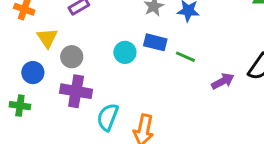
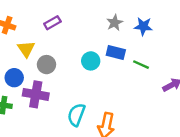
purple cross: (76, 91) -> (36, 94), moved

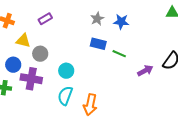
yellow triangle: (26, 49) -> (23, 41), turned -42
cyan circle: (91, 61) -> (66, 71), moved

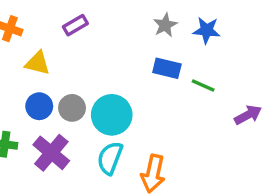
gray circle: (40, 54) -> (72, 108), moved
blue circle: (13, 65) -> (39, 106), moved
cyan circle: (66, 71) -> (112, 115), size x1.5
purple cross: (31, 79) -> (51, 153), moved, turned 30

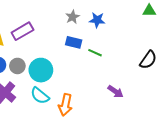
purple rectangle: (75, 25) -> (22, 31), moved, size x1.5
purple arrow: (248, 115) -> (115, 91), moved, turned 63
cyan semicircle: (110, 158) -> (40, 96), turned -72

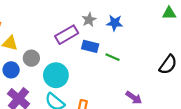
purple rectangle: (22, 31) -> (67, 35), moved
gray circle: (17, 66) -> (31, 58), moved

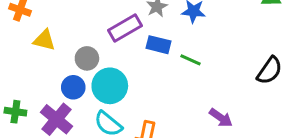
gray circle: (31, 58) -> (87, 58), moved
blue circle: (11, 70) -> (73, 87), moved

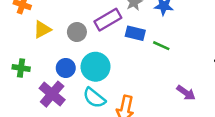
yellow triangle: (44, 40) -> (42, 30), turned -42
gray circle: (87, 58) -> (77, 32), moved
green cross: (15, 112) -> (21, 68), moved

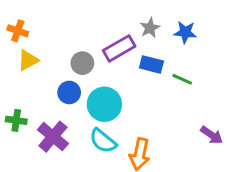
yellow triangle: (42, 30) -> (28, 60), moved
green cross: (21, 68) -> (16, 120), moved
blue circle: (66, 68) -> (69, 92), moved

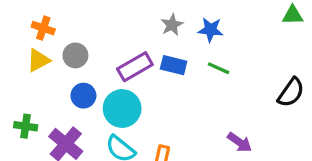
orange cross: (18, 31) -> (43, 28), moved
purple rectangle: (119, 48) -> (135, 67), moved
gray circle: (82, 63) -> (75, 55), moved
green line: (182, 79) -> (219, 68), moved

